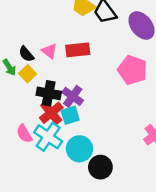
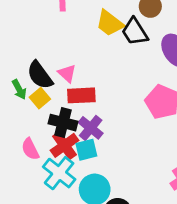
red rectangle: (78, 50) -> (81, 95), moved
black semicircle: (26, 54) -> (40, 75), size x1.5
pink semicircle: (24, 134) -> (30, 149), moved

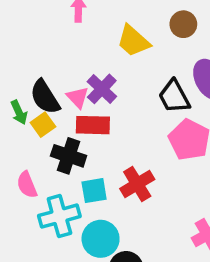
black trapezoid: (135, 32) -> (174, 96), moved
purple cross: (91, 128) -> (102, 89), moved
red cross: (64, 145) -> (137, 184), moved
cyan cross: (59, 173) -> (59, 216), turned 32

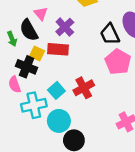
pink triangle: (78, 97) -> (41, 14), moved
yellow square: (43, 125) -> (37, 53), moved, turned -32
black cross: (69, 156) -> (27, 67), moved
cyan square: (94, 191) -> (56, 90), turned -35

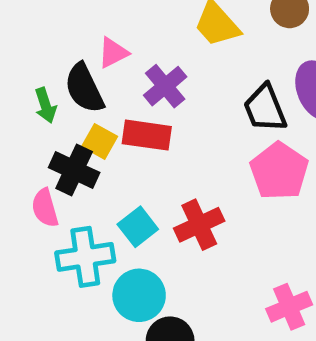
pink triangle: (41, 14) -> (113, 53), turned 40

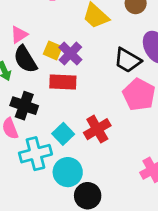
pink triangle: (113, 53) -> (19, 35), moved
black trapezoid: (265, 108) -> (128, 60), turned -32
yellow square: (100, 141) -> (53, 50), moved

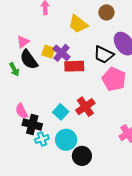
red rectangle: (63, 82) -> (74, 66), moved
black cross: (24, 106) -> (32, 124), moved
cyan cross: (35, 154) -> (42, 139), moved, size x0.6

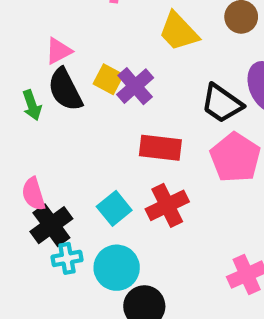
red rectangle: (74, 66) -> (160, 148), moved
black cross: (32, 124) -> (51, 225), turned 30

